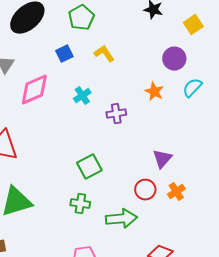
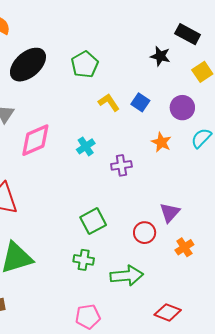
blue square: (64, 54) -> (140, 102), moved, turned -30
red circle: (145, 190) -> (145, 233), moved

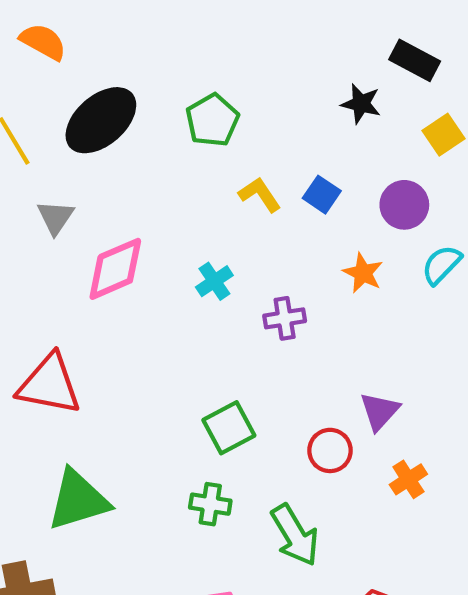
green arrow: (127, 276) -> (295, 535), turned 64

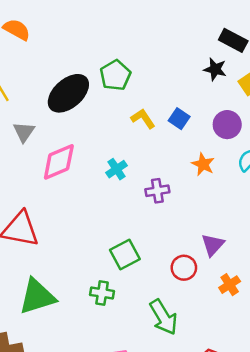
black star: (361, 104) -> (215, 69), moved
black ellipse: (101, 120) -> (68, 93), moved
green cross: (210, 504) -> (102, 293), moved

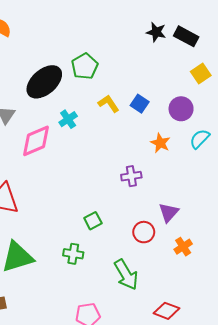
black star: (215, 69) -> (156, 32), moved
cyan cross: (117, 169) -> (68, 119), moved
purple cross: (157, 191) -> (131, 176), moved
green square: (125, 255) -> (93, 221), size x0.7

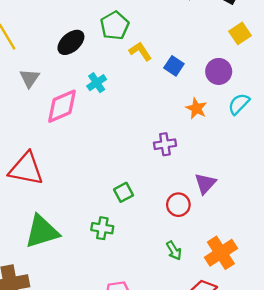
black ellipse: (44, 82) -> (71, 42), size x0.7
yellow L-shape: (109, 104) -> (140, 51), moved
orange cross: (183, 247) -> (221, 253), moved, size x1.6
green arrow: (126, 275) -> (174, 251), moved, size x0.6

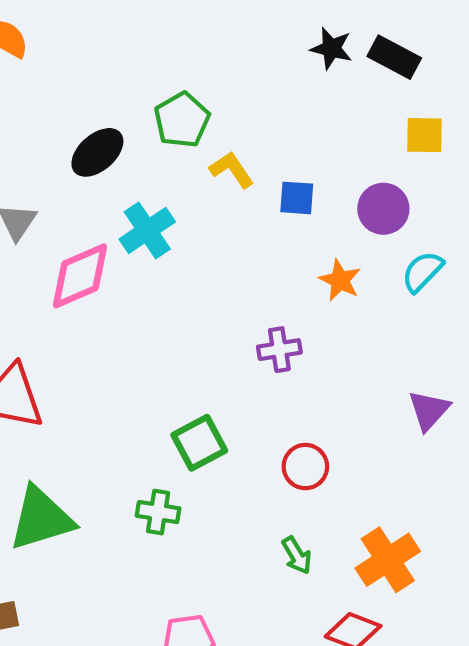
yellow square: (240, 33) -> (425, 135), turned 35
blue square: (174, 66) -> (297, 198), turned -30
cyan cross: (97, 83) -> (147, 230), size x1.4
purple triangle: (205, 183) -> (429, 410), moved
green square: (124, 192) -> (199, 443), size x1.4

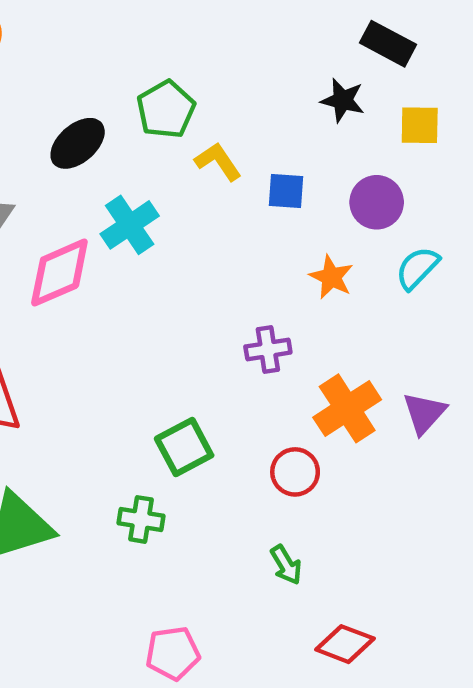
black star: (331, 48) -> (343, 100), moved
orange cross: (388, 560) -> (347, 408), moved

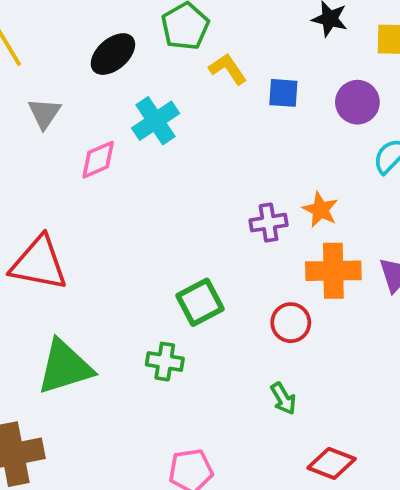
pink diamond: (59, 273) -> (98, 160), size x0.7
orange star: (331, 277) -> (320, 210), moved
orange cross: (347, 408) -> (333, 271), turned 32

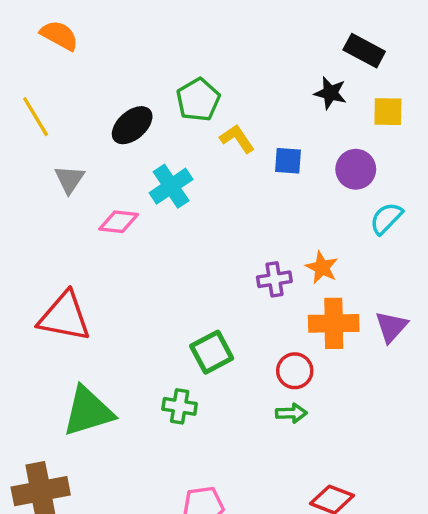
pink diamond: (98, 160) -> (119, 222), turned 30
green arrow: (283, 399) -> (291, 413), moved, turned -60

